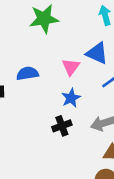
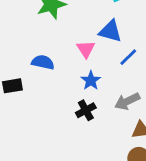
blue semicircle: (27, 73) -> (43, 62), turned 30

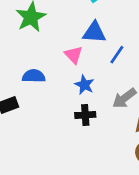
black cross: (86, 110) -> (85, 115), turned 36

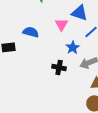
blue star: (84, 85) -> (73, 48), moved

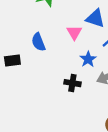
blue semicircle: (31, 32) -> (38, 42), turned -126

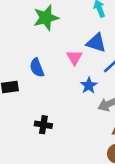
black cross: (72, 83) -> (43, 125), moved

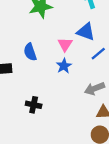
blue star: (89, 85) -> (64, 66), moved

